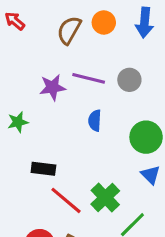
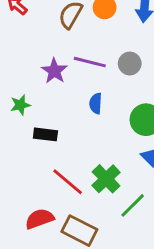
purple star: (52, 87) -> (54, 71), turned -30
black rectangle: (43, 169) -> (45, 134), moved

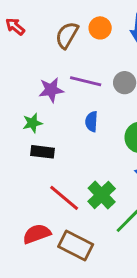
purple star: (54, 71) -> (51, 90), turned 30
green star: (20, 105) -> (32, 123), moved

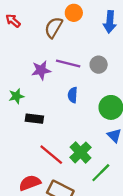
orange circle: (100, 28) -> (74, 13), moved
green star: (32, 123) -> (16, 96), moved

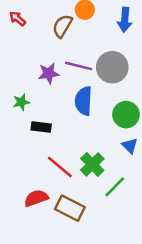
gray circle: (99, 65) -> (112, 67), size x1.6
blue semicircle: (73, 95) -> (84, 101), size x1.6

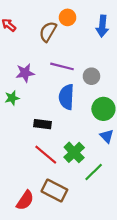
gray circle: (112, 67) -> (91, 76), moved, size x0.6
purple star: (49, 73) -> (25, 73), moved
black rectangle: (41, 127) -> (42, 124), moved
red semicircle: (36, 198) -> (25, 200), moved, turned 144

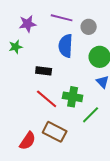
green cross: (74, 152) -> (73, 97), turned -36

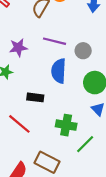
red line: (47, 99) -> (19, 124), moved

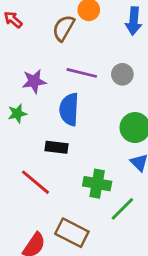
gray circle: (83, 51) -> (122, 74), moved
blue semicircle: (59, 71) -> (69, 109), moved

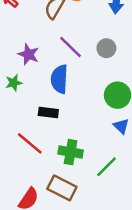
purple line: (82, 73) -> (71, 47), turned 30
purple star: (34, 81) -> (29, 54), turned 30
green cross: (97, 184) -> (71, 152), moved

